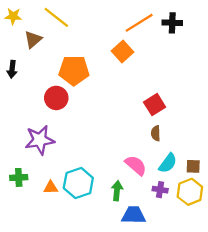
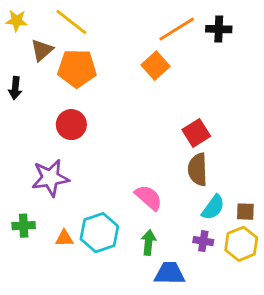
orange pentagon: (74, 70) -> (77, 68), moved
brown semicircle: (156, 133) -> (198, 169), size x1.6
pink semicircle: (136, 165) -> (149, 198), moved

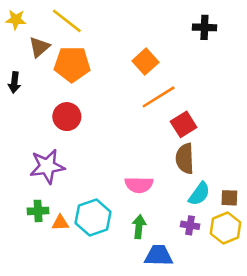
orange line: (177, 29) -> (159, 97), moved
pink semicircle: (149, 198) -> (139, 185), turned 140
green cross: (24, 226) -> (38, 211), moved

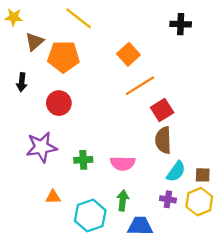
yellow line: (67, 21) -> (79, 18), moved
black arrow: (14, 82) -> (22, 82), moved
green cross: (38, 211) -> (83, 160), moved
cyan hexagon: (93, 218) -> (90, 216), moved

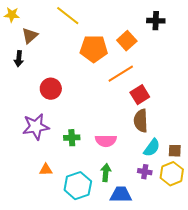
orange square: (128, 54) -> (127, 41), moved
orange pentagon: (64, 57) -> (94, 49), moved
black arrow: (22, 82) -> (19, 59), moved

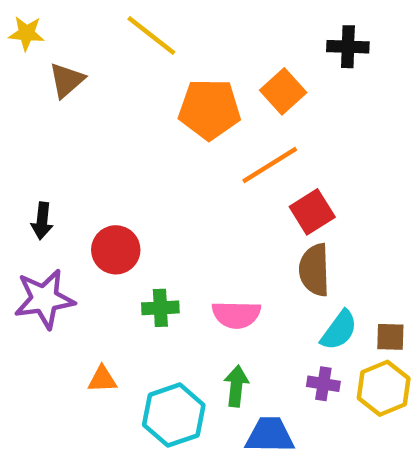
black arrow: (19, 59) -> (42, 221), moved
red circle: (51, 89) -> (116, 250), moved
purple star: (36, 127) -> (44, 299), moved

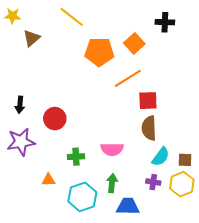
red square: (312, 212) -> (148, 101), turned 30
green cross: (160, 308) -> (76, 157), moved

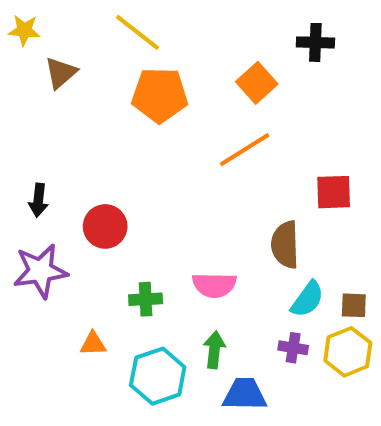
orange pentagon: (99, 52) -> (160, 95), moved
red square: (148, 101) -> (334, 192), moved

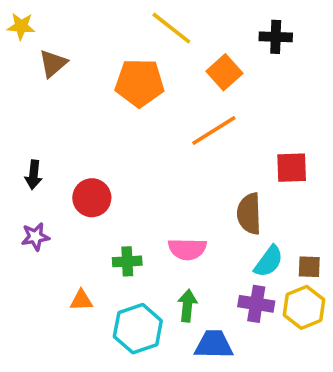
yellow line: (137, 32) -> (171, 28), moved
purple star: (40, 271) -> (35, 237), size x0.6
purple cross: (293, 348) -> (256, 304), size x1.4

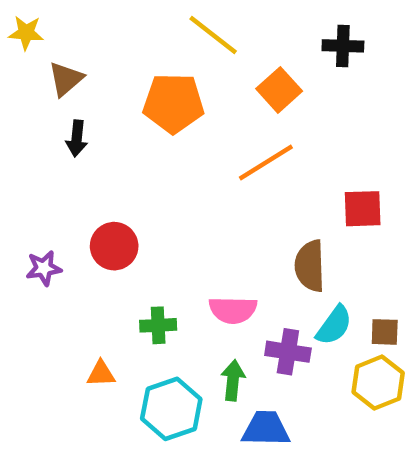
black arrow: (34, 175) -> (77, 138), moved
purple star: (35, 237) -> (44, 268), moved
purple cross: (256, 304) -> (288, 352), moved

